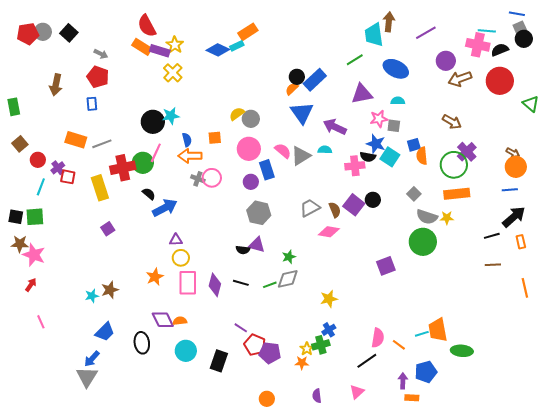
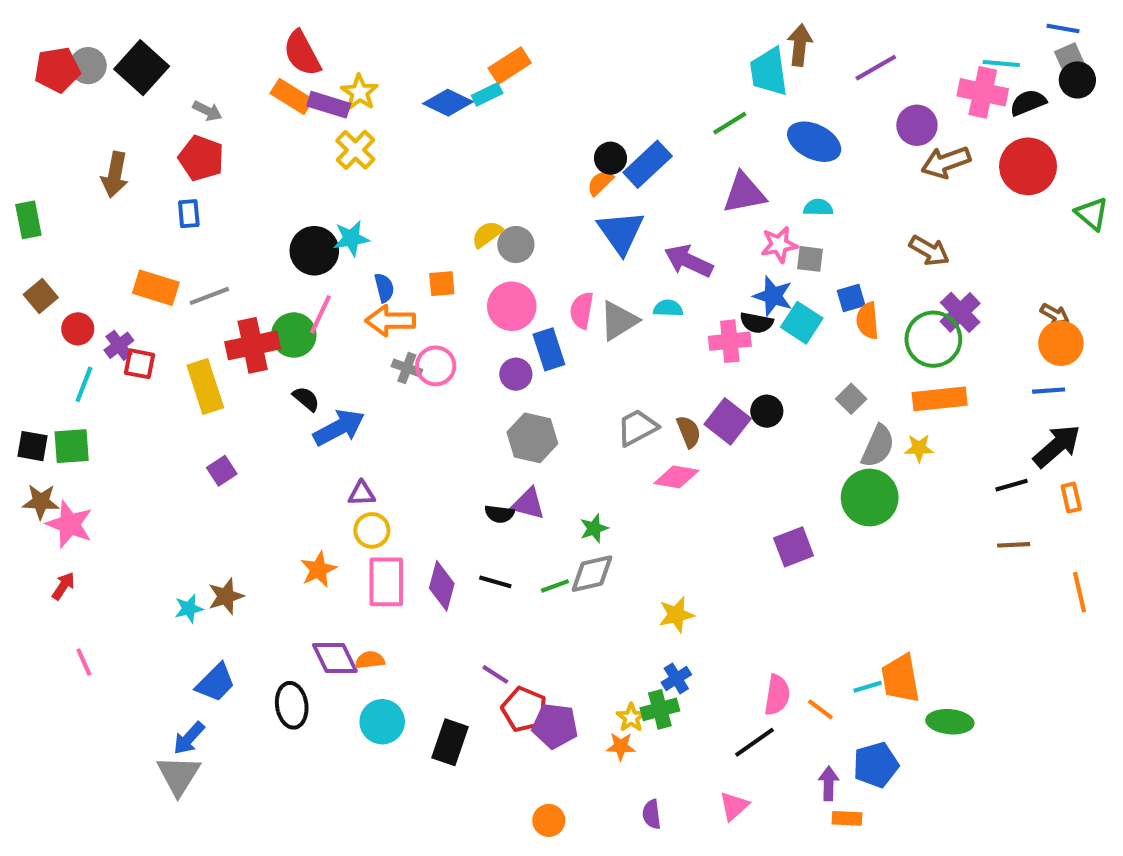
black square: (69, 33) -> (142, 68), size x1.4
pink semicircle: (283, 151) -> (582, 310), turned -120
gray semicircle: (427, 217) -> (878, 446), turned -85

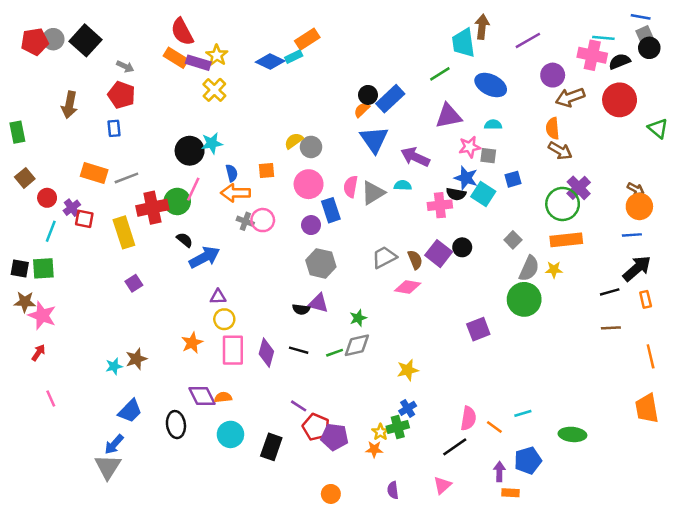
orange semicircle: (868, 321) -> (553, 128), moved
orange trapezoid: (901, 679) -> (647, 408), moved

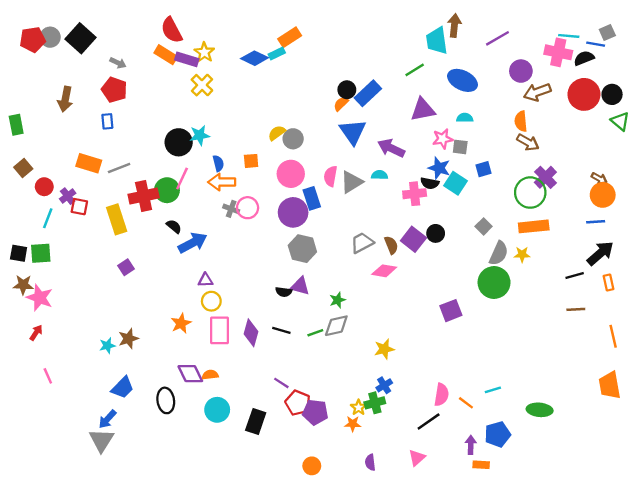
blue line: (641, 17) -> (596, 44), moved
black circle: (649, 48) -> (612, 94), moved
purple circle: (311, 225) -> (293, 212), size x1.6

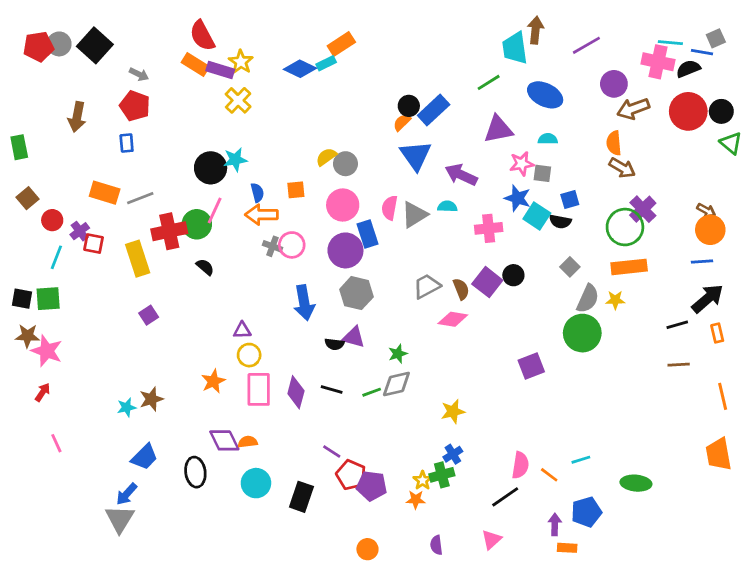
black semicircle: (430, 183) -> (560, 222), moved
blue arrow: (193, 243) -> (304, 303), moved, turned 108

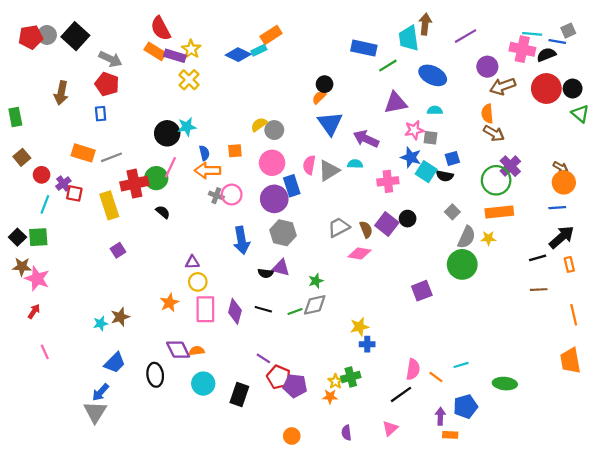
gray arrow: (139, 74) -> (110, 59), size x1.5
blue rectangle: (434, 110) -> (364, 48), moved, turned 55
black square: (22, 299) -> (17, 237), turned 35
blue cross: (453, 454) -> (367, 344), moved, turned 32

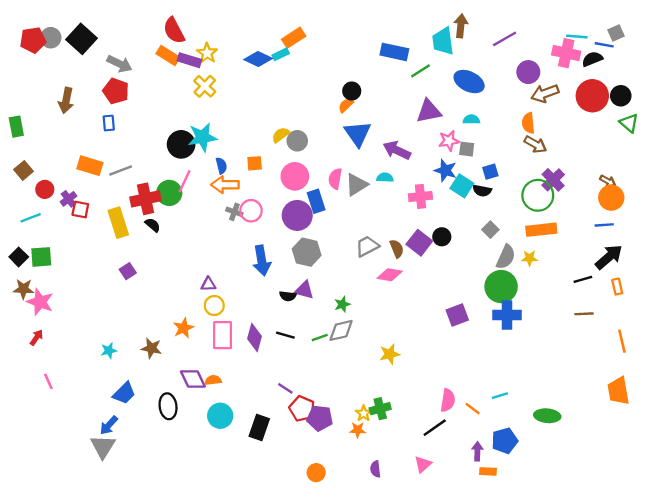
cyan star: (187, 127) -> (202, 137), size x1.4
cyan line: (45, 204) -> (31, 218), moved, turned 48
black semicircle: (163, 212) -> (153, 225), moved
brown star: (120, 317) -> (151, 348), moved, turned 30
blue cross: (367, 344) -> (507, 315), moved, size x1.6

